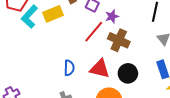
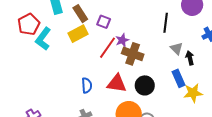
yellow rectangle: (53, 14) -> (78, 34), moved
purple star: (112, 16) -> (122, 40), moved

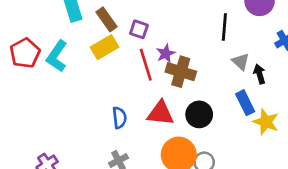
red pentagon: (29, 24) -> (25, 53), moved
red line: (107, 48) -> (146, 65), turned -50
yellow star: (193, 93) -> (266, 122), turned 30

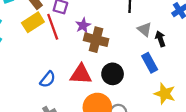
red line: (146, 65) -> (53, 27), moved
blue semicircle: (119, 118) -> (48, 79), turned 48
yellow star: (266, 122) -> (165, 94), moved

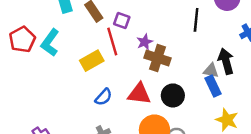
yellow rectangle: (33, 22) -> (92, 61), moved
gray triangle: (145, 29) -> (211, 71), moved, turned -32
black arrow: (160, 39) -> (226, 61), size x1.5

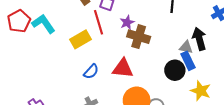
cyan L-shape: (50, 43) -> (43, 24), turned 110
black circle: (173, 95) -> (175, 70), moved

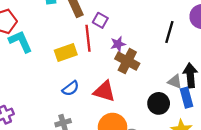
cyan L-shape: (43, 24) -> (20, 41), moved
blue rectangle: (188, 61) -> (187, 98), moved

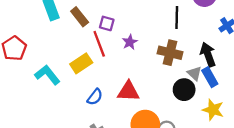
cyan L-shape: (20, 41) -> (47, 75), moved
brown cross: (127, 61) -> (170, 53), moved
gray triangle: (175, 81) -> (194, 73), moved, turned 35

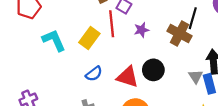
brown cross: (170, 53) -> (179, 34), moved
yellow rectangle: (81, 63) -> (89, 38), turned -35
black circle: (184, 90) -> (153, 70), moved

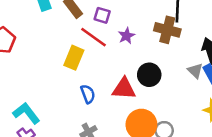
red line: (112, 24) -> (94, 37), turned -35
cyan L-shape: (54, 40) -> (26, 113), moved
blue semicircle: (94, 74) -> (88, 94), turned -60

